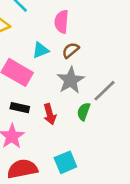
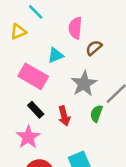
brown semicircle: (71, 50) -> (94, 48), moved
black rectangle: (20, 108) -> (36, 110), turned 35

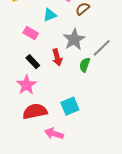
pink rectangle: (33, 76) -> (31, 33), size x0.6
red arrow: (64, 116) -> (57, 57), moved

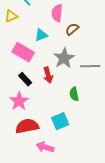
pink rectangle: (31, 33) -> (23, 52), size x1.5
gray line: (102, 48) -> (90, 66), turned 42
green semicircle: (85, 65) -> (74, 94), moved, turned -32

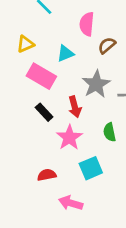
yellow triangle: (11, 16) -> (25, 44), moved
pink star: (19, 101) -> (69, 138), moved
red semicircle: (27, 126) -> (47, 175), size x0.6

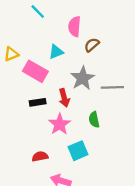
yellow triangle: (25, 44) -> (11, 54), moved
black rectangle: (44, 112) -> (38, 102), turned -56

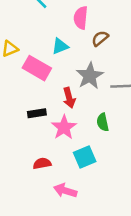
black rectangle: (38, 102) -> (37, 113), moved

